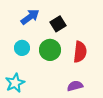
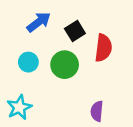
red semicircle: (80, 52) -> (103, 48), moved
purple semicircle: (75, 86) -> (97, 111), turned -70

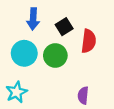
blue arrow: (39, 22) -> (33, 19), turned 130
cyan circle: (28, 62) -> (24, 53), size x1.5

